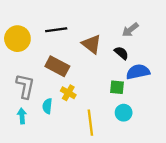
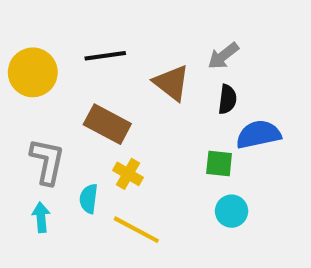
gray arrow: (130, 30) -> (223, 56), moved
black semicircle: (121, 53) -> (227, 99), turned 56
yellow line: (90, 123) -> (136, 230), moved, turned -55

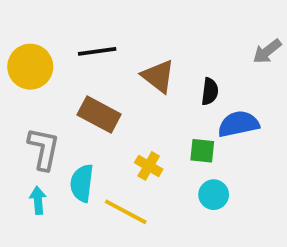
gray arrow: (223, 56) -> (267, 51), moved
yellow cross: (128, 174) -> (149, 166), moved
cyan semicircle: (89, 199) -> (82, 183), size x1.4

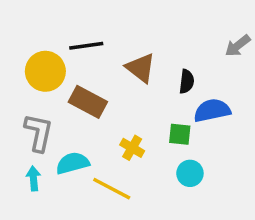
yellow circle: (30, 67) -> (45, 71), moved
cyan semicircle: (82, 183) -> (73, 163), turned 68

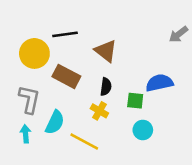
black semicircle: (187, 81) -> (106, 87), moved
cyan semicircle: (73, 163) -> (55, 122), turned 130

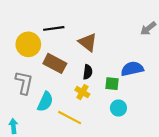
cyan arrow: (26, 134) -> (13, 126), moved

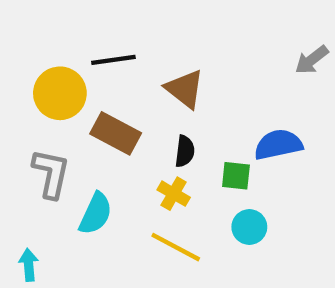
yellow line: (70, 118) -> (176, 247), moved

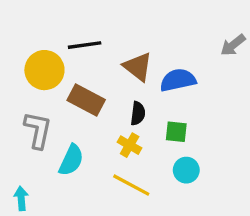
blue semicircle: (278, 145) -> (178, 80), moved

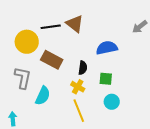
brown triangle: (138, 67) -> (75, 24), moved
yellow line: (131, 185) -> (79, 111), turned 40

